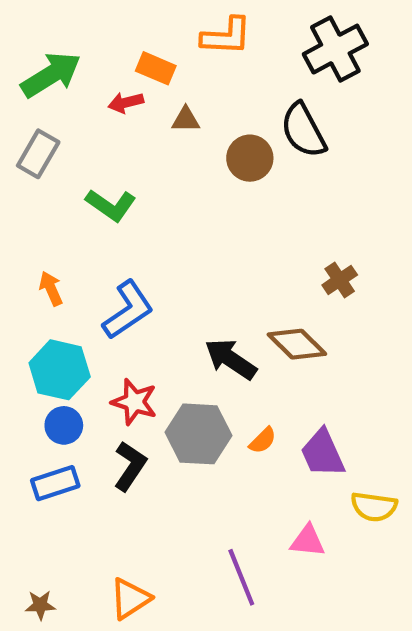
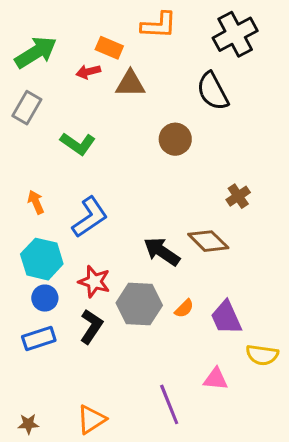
brown triangle: (186, 120) -> (130, 84), size x1.5
brown circle: (250, 158) -> (175, 139), moved

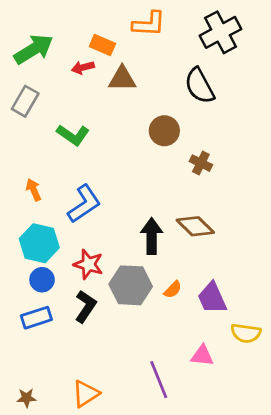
brown cross: (238, 196) -> (201, 163), moved, turned -30
black arrow: (162, 252) -> (152, 236), turned 56

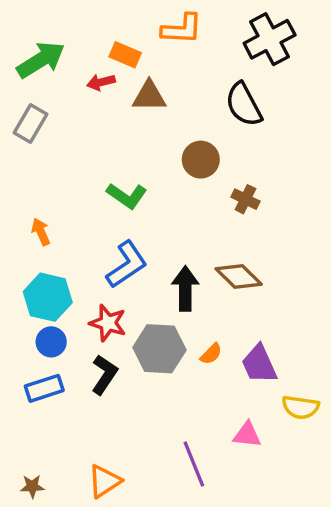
green L-shape: (73, 135) -> (127, 196), moved
blue L-shape: (84, 204) -> (127, 264), moved

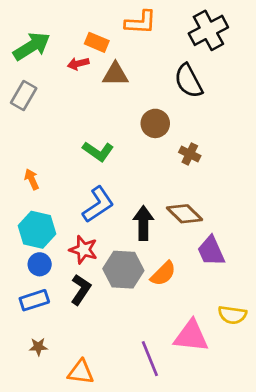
orange semicircle: (211, 354) -> (163, 274), size x1.5
purple trapezoid: (259, 364) -> (211, 251), moved
pink triangle: (247, 435) -> (191, 336), size x1.6
orange triangle: (104, 481) -> (81, 372), turned 40
brown star: (32, 486) -> (38, 347), moved

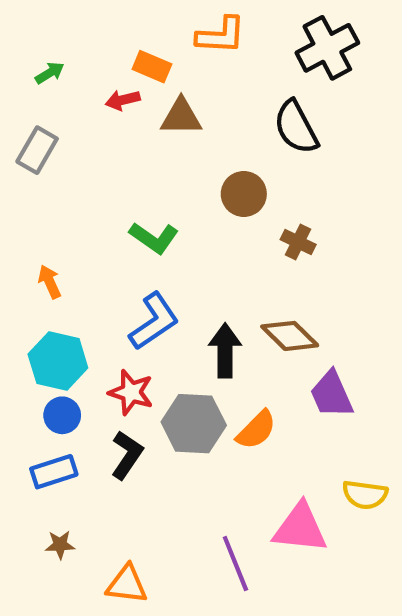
green arrow: (32, 46) -> (50, 73), size x0.5

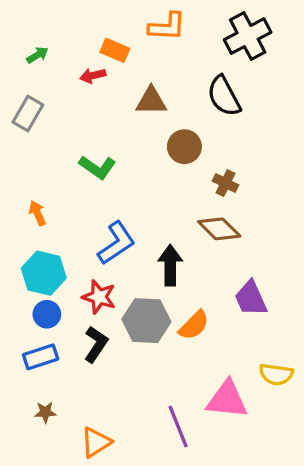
brown triangle: (181, 117) -> (151, 101), moved
green L-shape: (154, 238) -> (97, 167), moved
brown diamond: (290, 336) -> (219, 229), moved
orange triangle: (127, 584) -> (96, 442), turned -40

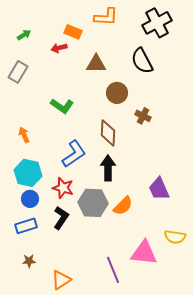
brown diamond: (219, 229) -> (108, 133), moved, turned 48

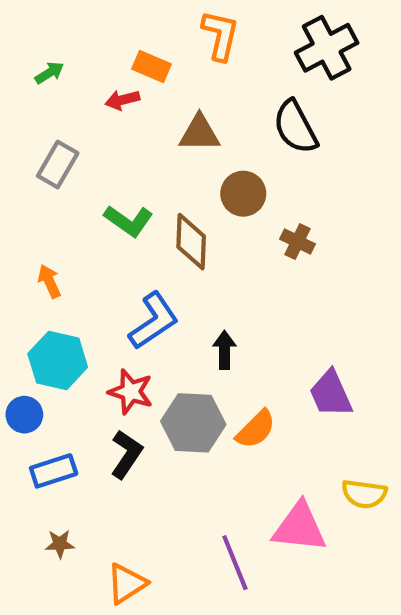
orange L-shape: (106, 17) -> (220, 35), turned -80
gray rectangle: (18, 72) -> (58, 164), moved
brown diamond: (108, 133) -> (191, 242), moved
black arrow: (108, 168) -> (224, 350), size x0.7
blue circle: (30, 199) -> (24, 415), moved

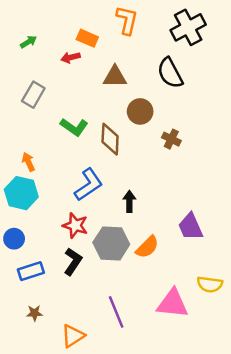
cyan hexagon: (58, 360) -> (21, 193), moved
purple line: (235, 563) -> (116, 312), moved

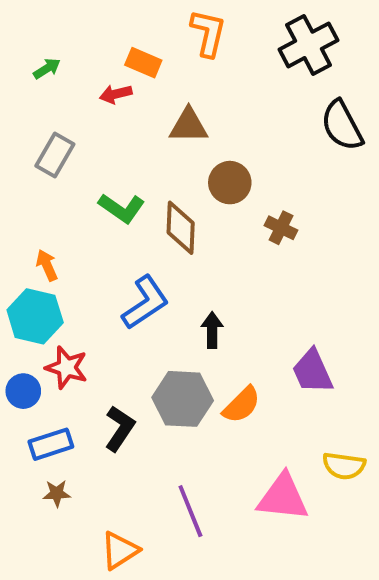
black semicircle: (170, 73) -> (342, 126), moved
red star: (75, 225) -> (67, 367), moved
brown star: (34, 313) -> (57, 493), moved

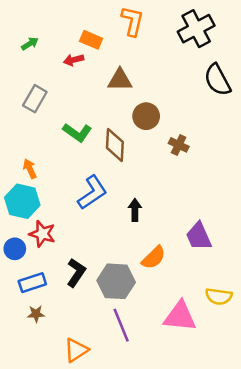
gray hexagon: (183, 399) -> (116, 281), moved

